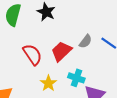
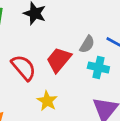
cyan cross: (76, 78) -> (98, 67), moved

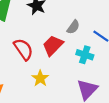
gray semicircle: (87, 44) -> (73, 27), moved

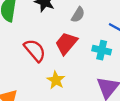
gray semicircle: (73, 27) -> (78, 15), moved

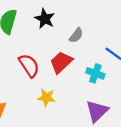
yellow star: (56, 80) -> (46, 98), turned -30

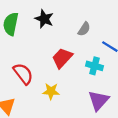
gray semicircle: (76, 35) -> (84, 29), moved
red semicircle: (29, 66) -> (23, 74), moved

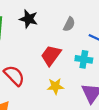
yellow star: (51, 91) -> (55, 86), moved

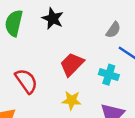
gray semicircle: (69, 24) -> (113, 30), moved

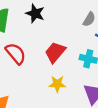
red semicircle: (26, 81) -> (16, 54), moved

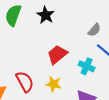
red semicircle: (16, 54) -> (25, 82), moved

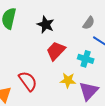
black star: (46, 15) -> (46, 25), moved
yellow star: (54, 84) -> (68, 80), moved

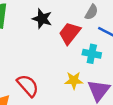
red trapezoid: (56, 51) -> (70, 33), moved

